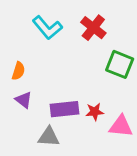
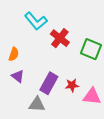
red cross: (93, 28) -> (60, 38), moved
purple rectangle: (64, 109) -> (49, 83), turned -55

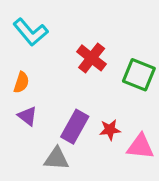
cyan L-shape: (36, 21) -> (31, 32), moved

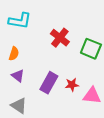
cyan L-shape: (31, 32) -> (20, 21), turned -40
gray triangle: (56, 159) -> (19, 106), moved, turned 30

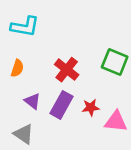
red cross: (60, 38) -> (67, 70), moved
purple triangle: (18, 76) -> (32, 101), moved

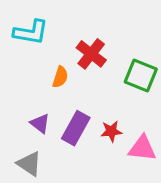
orange semicircle: (17, 68) -> (60, 77), moved
red cross: (67, 70) -> (91, 54), moved

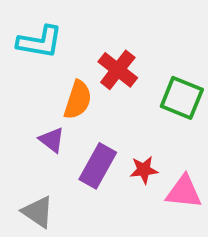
orange semicircle: (60, 77) -> (78, 100), size x1.4
purple triangle: (40, 124) -> (52, 140), moved

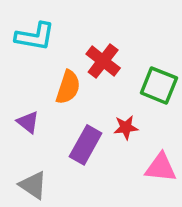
purple triangle: (52, 140) -> (28, 122), moved
red star: (144, 170) -> (126, 127), moved

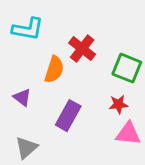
red star: (126, 127) -> (118, 104), moved
gray triangle: (33, 185) -> (26, 148), turned 45

